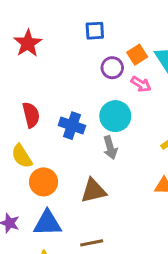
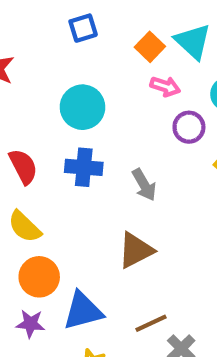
purple circle: (112, 68) -> (189, 127), moved
cyan circle: (115, 116) -> (82, 107), moved
orange circle: (44, 182) -> (39, 277), moved

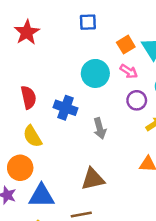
cyan circle: (82, 107) -> (95, 73), moved
yellow semicircle: (25, 227) -> (32, 136), moved
brown triangle: (136, 250) -> (93, 179), moved

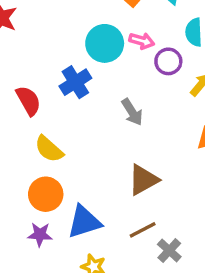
pink arrow: (129, 71) -> (142, 41), moved
blue cross: (65, 108) -> (75, 82), moved, turned -35

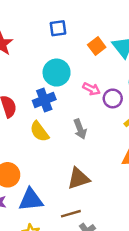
pink arrow: (142, 41) -> (91, 89), moved
cyan circle: (105, 43) -> (57, 73), moved
yellow semicircle: (49, 149) -> (39, 132), moved

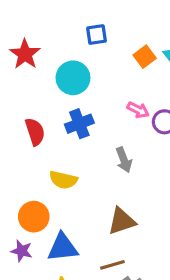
cyan circle: (57, 73) -> (73, 78), moved
yellow semicircle: (39, 132) -> (63, 180), moved, turned -40

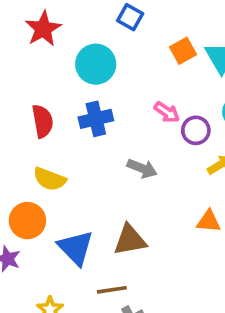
blue square: (96, 35) -> (130, 17), turned 30
gray arrow: (124, 160) -> (142, 168), turned -55
yellow semicircle: (63, 180) -> (50, 179), moved
blue triangle: (63, 248) -> (76, 248), moved, turned 44

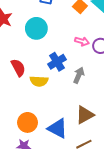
blue cross: (96, 119) -> (57, 62), moved
gray arrow: (142, 168) -> (79, 75), turned -70
yellow semicircle: (50, 179) -> (39, 81), moved

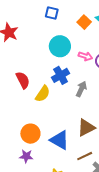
cyan circle: (36, 28) -> (60, 46), moved
yellow semicircle: (39, 81) -> (43, 94), turned -60

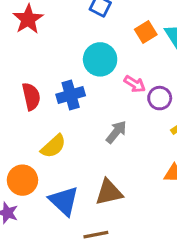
blue cross: (61, 75) -> (71, 95), moved
yellow semicircle: (43, 94) -> (53, 146), moved

